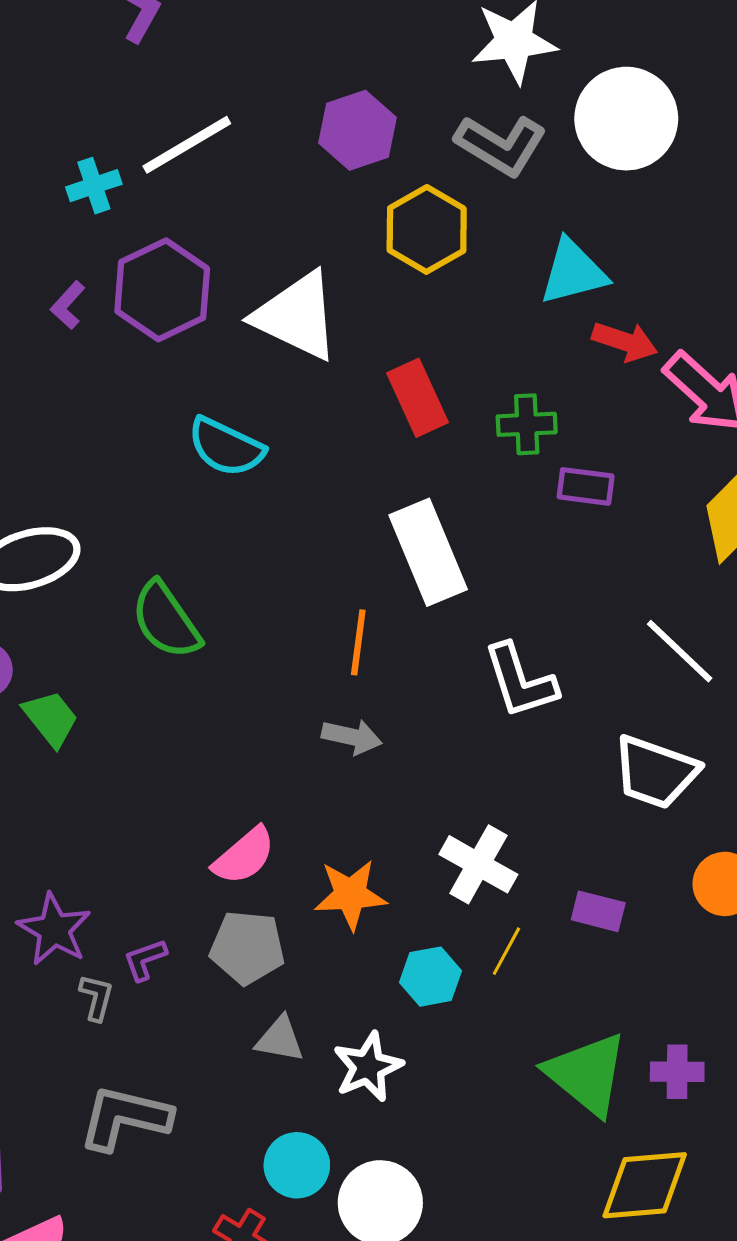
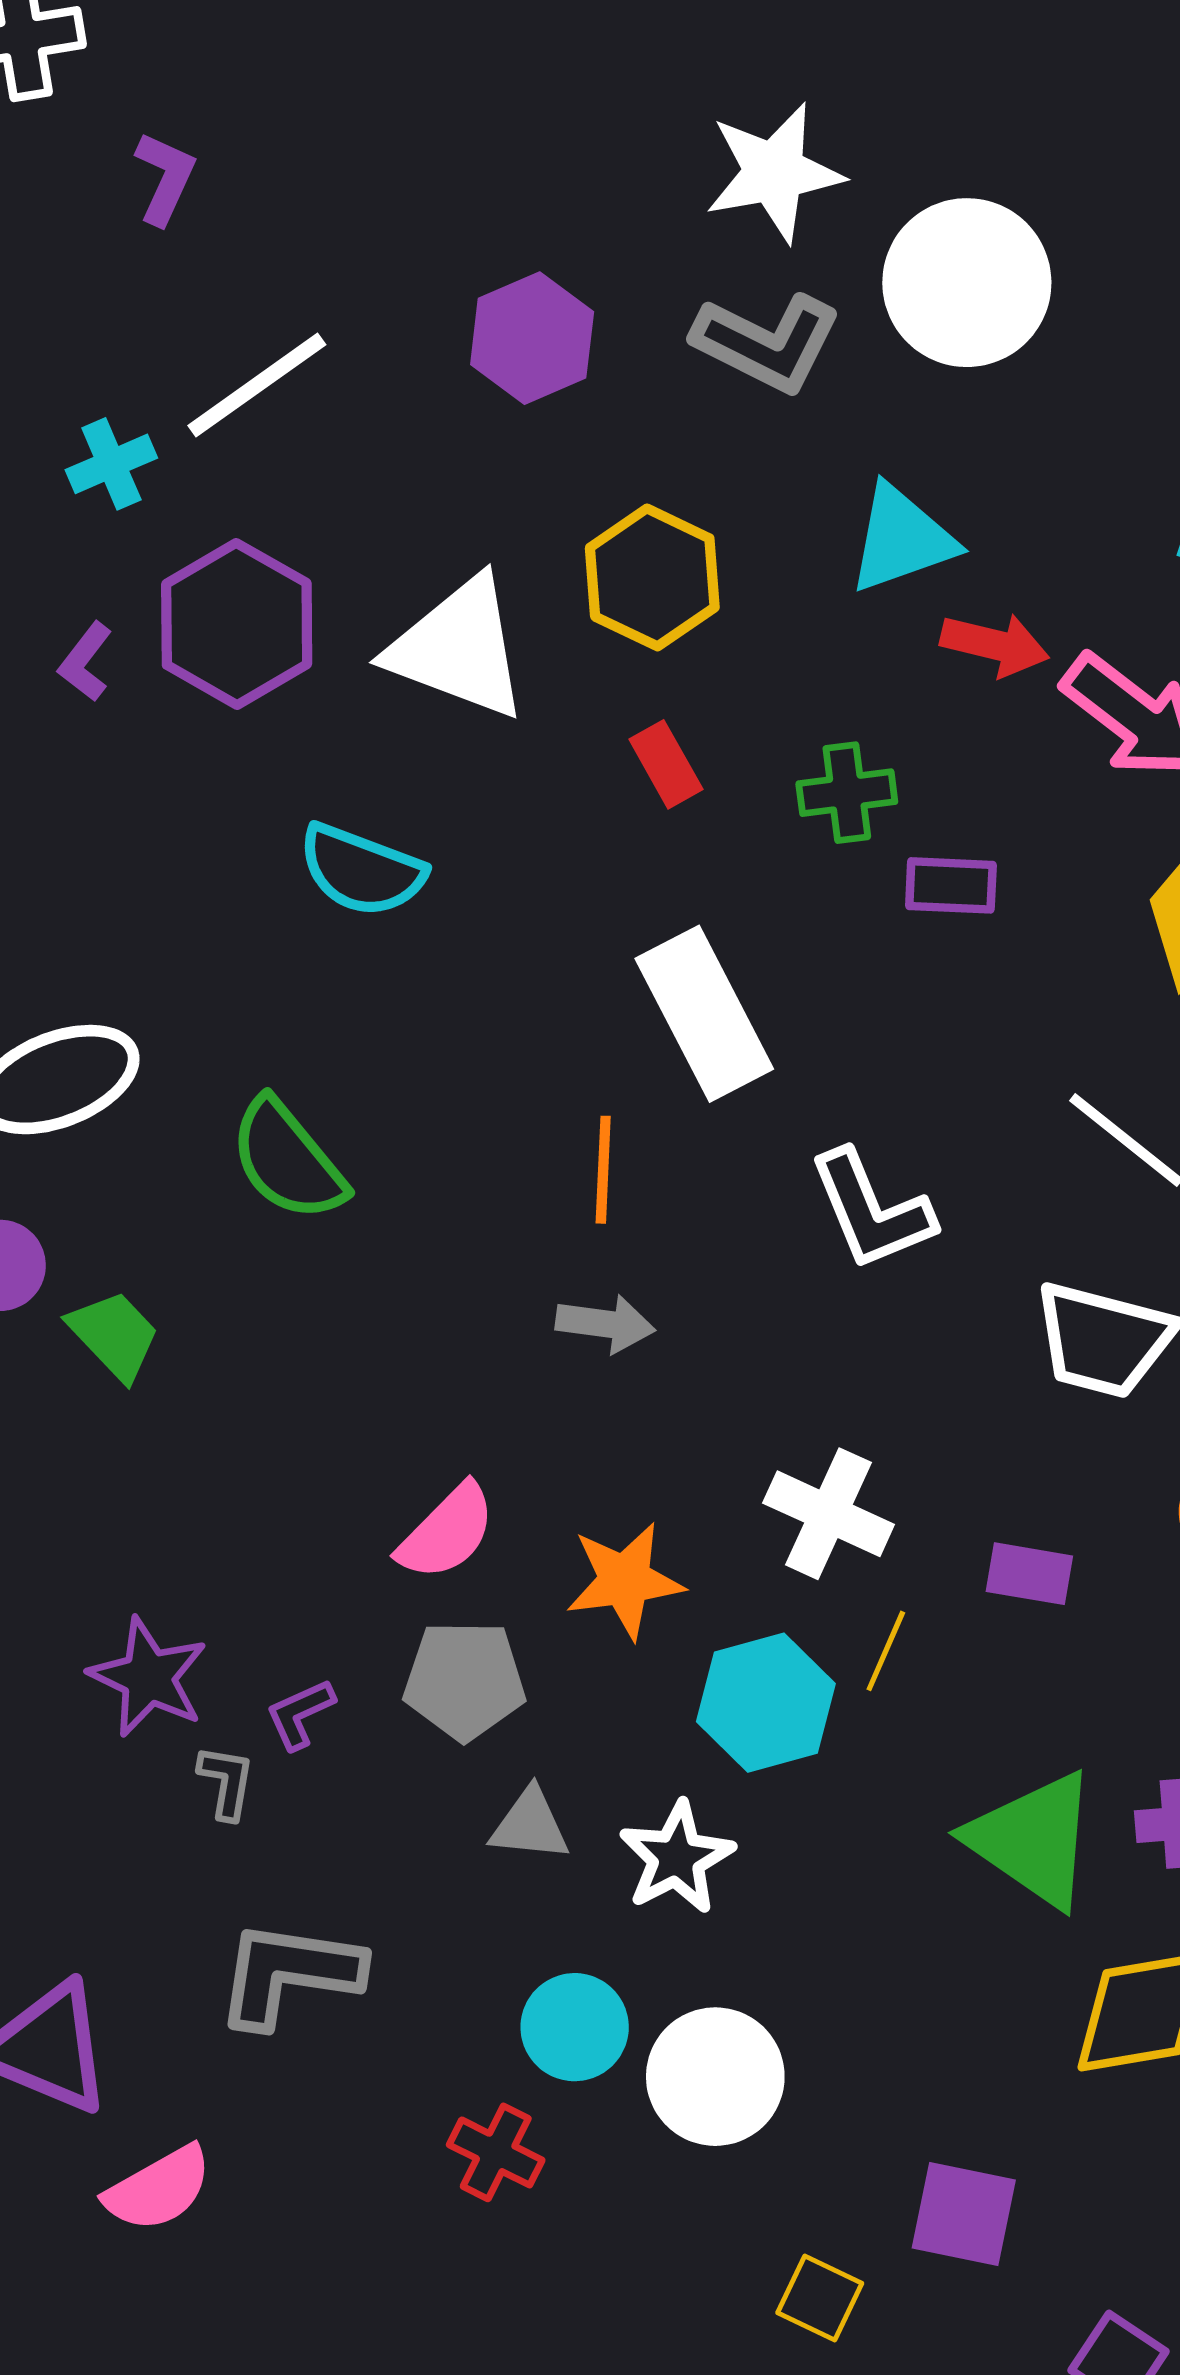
yellow hexagon: (427, 229) -> (652, 577), moved
red rectangle: (417, 398) -> (666, 764), size x0.7
cyan hexagon: (430, 977) -> (766, 1703), size x1.4

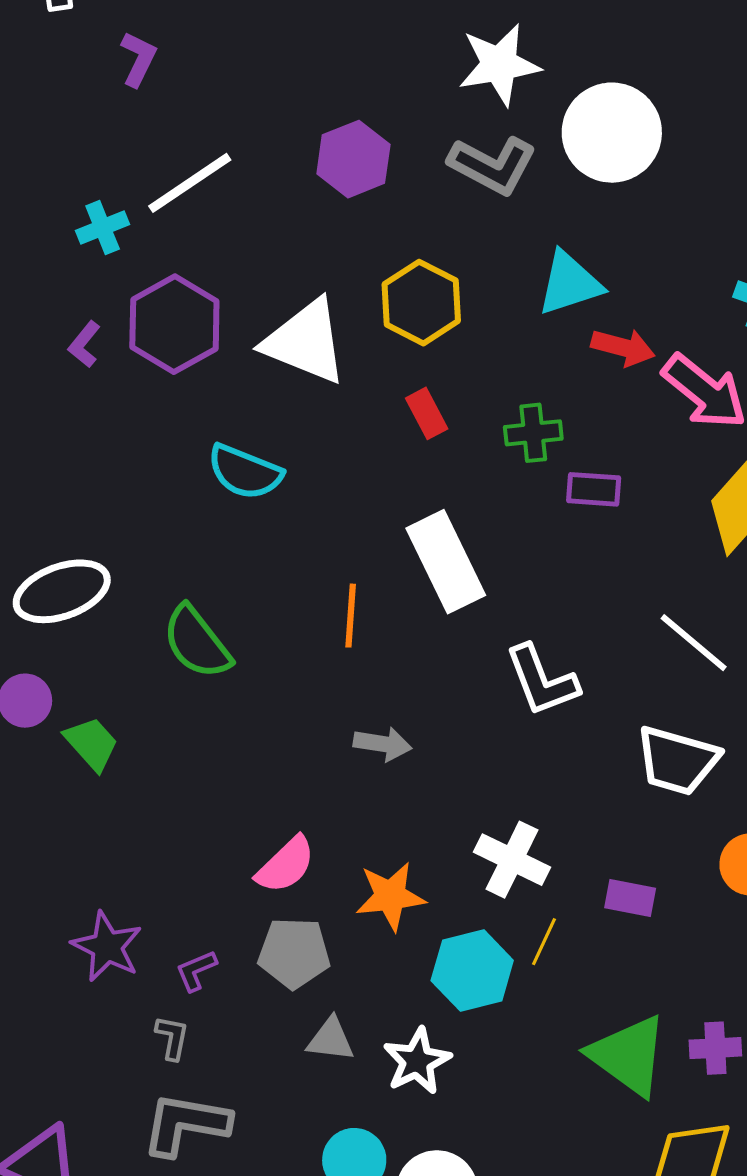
orange line: (603, 1170) -> (351, 616), moved
gray L-shape: (226, 1782) -> (172, 1038), moved

